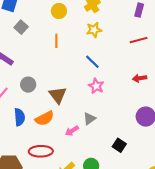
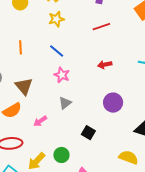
orange line: (56, 41) -> (21, 47), moved
gray triangle: (90, 119) -> (65, 103), moved

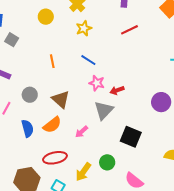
red arrow: (105, 65) -> (117, 90), moved
gray triangle: (65, 103) -> (104, 110), size x1.5
purple circle: (113, 103) -> (161, 102), moved
black square: (88, 133) -> (131, 137), size x1.5

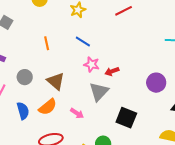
pink arrow: (82, 132) -> (77, 113), turned -104

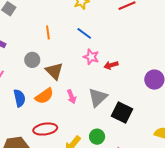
gray circle: (25, 77) -> (32, 60), moved
gray triangle: (99, 92) -> (98, 97), moved
pink arrow: (77, 113) -> (72, 97), moved, turned 32

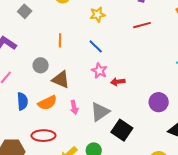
brown triangle: (54, 71) -> (61, 79), turned -30

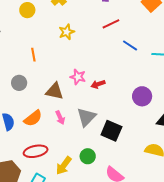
yellow star: (98, 14) -> (67, 32), moved
blue line: (96, 46) -> (130, 45), moved
brown triangle: (61, 79) -> (55, 91), moved

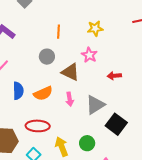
yellow star: (67, 32) -> (95, 28), moved
pink star: (78, 77) -> (89, 55), moved
gray circle: (19, 83) -> (47, 57), moved
yellow arrow: (64, 166) -> (62, 147), turned 108

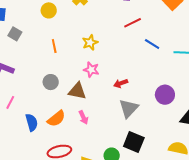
orange line: (59, 32) -> (54, 46), moved
gray triangle: (95, 105) -> (129, 108), moved
black square: (116, 124) -> (134, 142), moved

